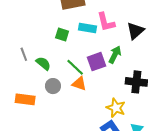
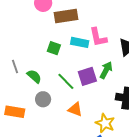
orange triangle: (79, 84) -> (75, 109), moved

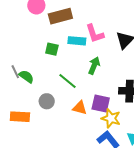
green arrow: (106, 70) -> (94, 66), moved
green semicircle: (34, 76) -> (26, 77), moved
purple square: (87, 76) -> (101, 104), moved, turned 36

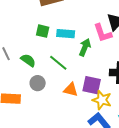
pink L-shape: (95, 34) -> (103, 33), moved
cyan rectangle: (77, 41) -> (66, 34), moved
green semicircle: (26, 77) -> (28, 60), moved

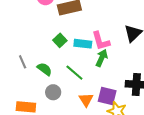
green square: (43, 31) -> (60, 40), turned 32
pink L-shape: (103, 33) -> (101, 41), moved
orange triangle: (71, 90) -> (86, 100), turned 42

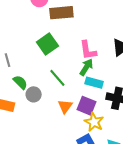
green square: (60, 40) -> (47, 44), size x1.5
cyan rectangle: (83, 44) -> (94, 83), moved
green semicircle: (44, 69) -> (20, 82), moved

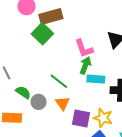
green square: (47, 44) -> (42, 34), moved
orange triangle: (65, 106) -> (63, 103), moved
purple square: (86, 106) -> (81, 119), moved

